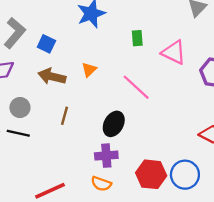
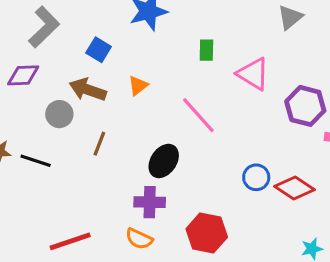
blue square: (46, 44) -> (99, 50), moved
gray circle: (20, 108) -> (59, 114), moved
blue circle: (185, 175) -> (256, 177), moved, size x0.7

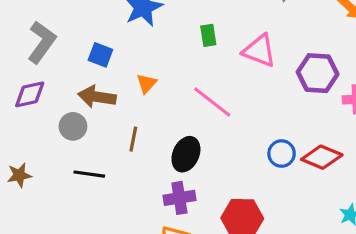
brown line: (99, 144) -> (133, 139), moved
black line: (36, 161) -> (89, 174), moved

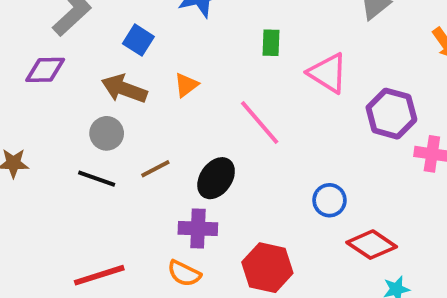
gray circle: (73, 126) -> (107, 133), moved
brown line: (133, 139) -> (155, 169), moved, turned 40
red diamond: (322, 157) -> (372, 245), moved

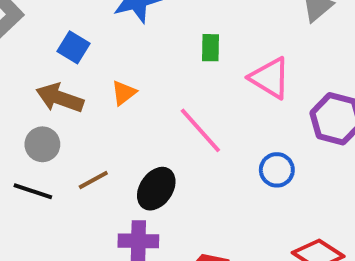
blue circle: (329, 200) -> (277, 170), moved

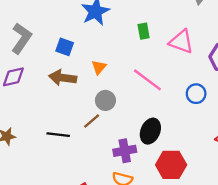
gray circle: (42, 144) -> (105, 100), moved
black ellipse: (156, 189) -> (150, 131), moved

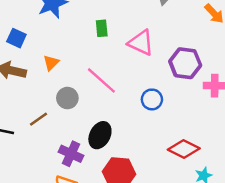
gray circle: (105, 100) -> (67, 98), moved
purple cross: (125, 151) -> (71, 154), turned 30

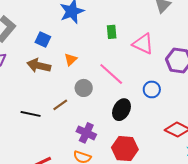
black ellipse: (100, 135) -> (121, 110), moved

